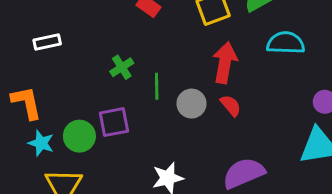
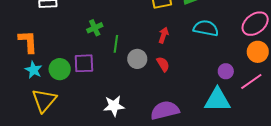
red arrow: (225, 63) -> (163, 35), size x0.6

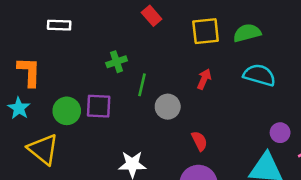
red semicircle: (163, 64) -> (199, 141), moved
cyan star: (34, 70) -> (19, 108), moved
yellow triangle: (44, 100) -> (43, 149), turned -36

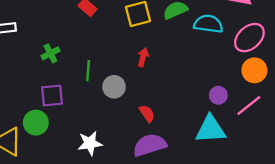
green cross: (117, 62) -> (50, 53), moved
cyan semicircle: (259, 75) -> (208, 24), moved
green circle: (67, 111) -> (36, 123), moved

